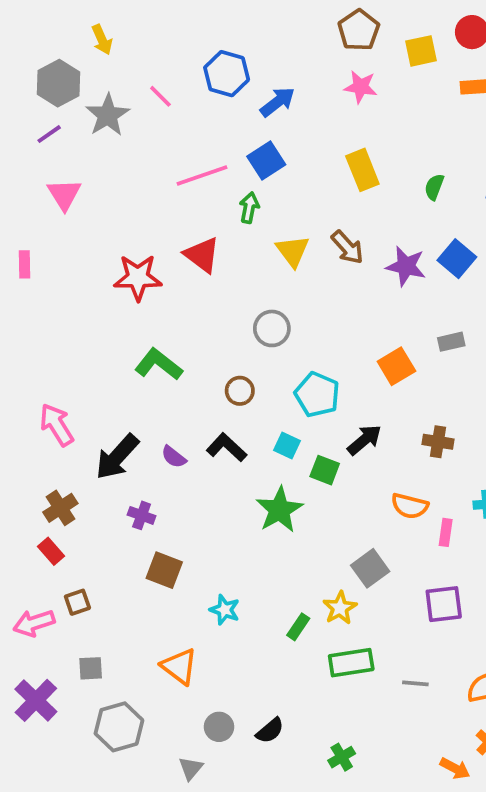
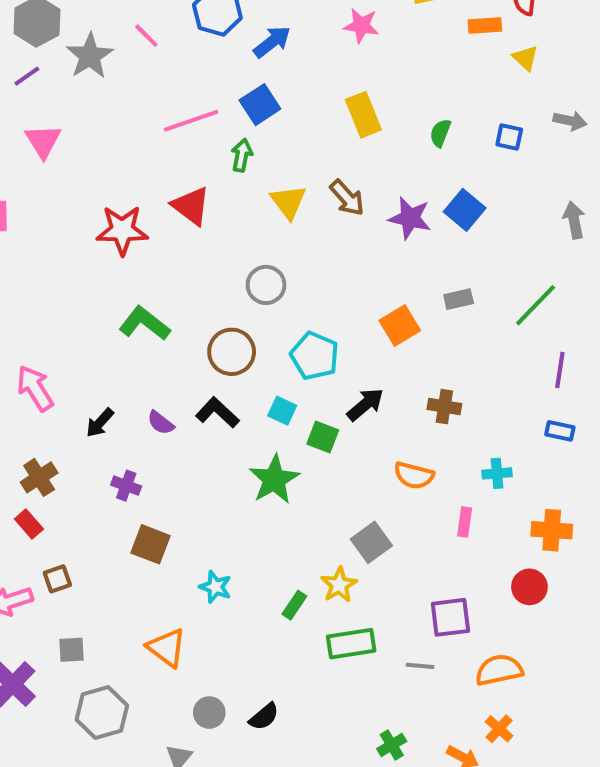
brown circle: (240, 391) -> (232, 352), size x1.5
black arrow: (117, 457) -> (100, 423), size x0.6
pink rectangle: (446, 532) -> (465, 522), moved
purple square: (444, 604) -> (450, 617), moved
green cross: (342, 757) -> (392, 745), moved

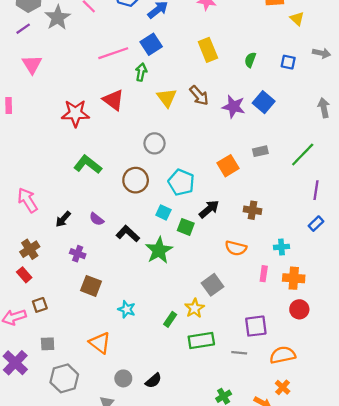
black L-shape: (217, 413) -> (128, 234), moved
blue rectangle: (560, 431) -> (316, 224), turned -56
orange cross: (552, 530) -> (294, 278), moved

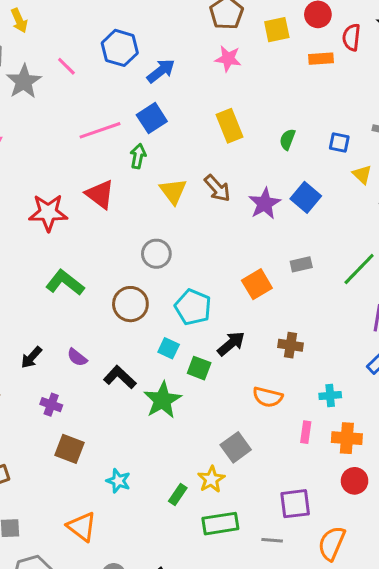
yellow triangle: (297, 19) -> (362, 174), moved
purple star: (234, 107) -> (265, 203), turned 30
orange semicircle: (283, 355) -> (332, 543), turned -55

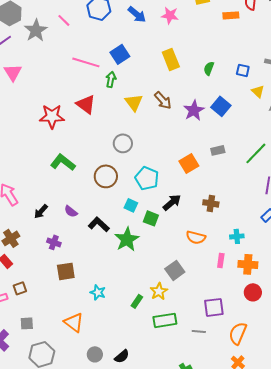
blue arrow: (161, 71) -> (137, 14), moved, turned 78
pink line: (100, 130) -> (86, 62), turned 36
brown square: (69, 449) -> (66, 271), turned -30

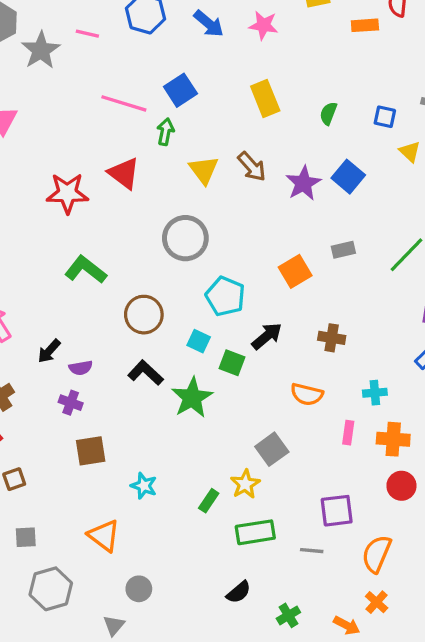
pink line: (64, 20) -> (87, 34), turned -32
gray circle: (123, 143) -> (185, 238), size x1.4
brown circle: (106, 176) -> (144, 315), moved
purple semicircle: (71, 211) -> (81, 368), moved, turned -48
black semicircle: (122, 356) -> (239, 592), moved

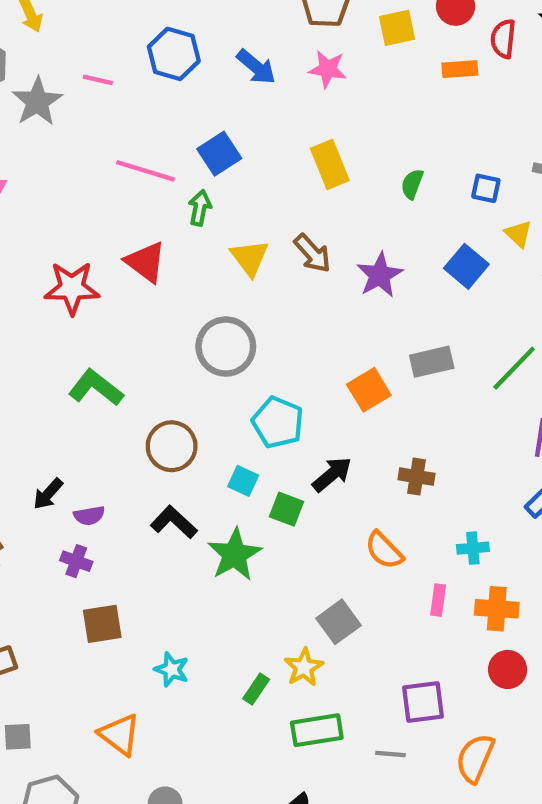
blue square: (348, 177) -> (466, 266), moved
gray rectangle: (343, 250) -> (432, 362), size x1.4
orange semicircle: (307, 394) -> (384, 550), turned 32

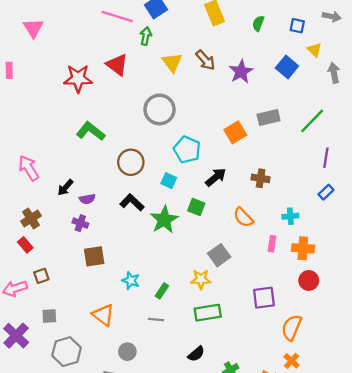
green square: (286, 509) -> (196, 207), moved
yellow star: (304, 667) -> (201, 279), turned 30
green rectangle: (256, 689) -> (162, 291), moved
gray line: (391, 754) -> (156, 319), moved

